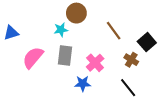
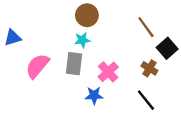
cyan star: (61, 30) -> (82, 40), moved
brown line: (114, 31) -> (146, 27), moved

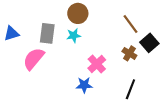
gray rectangle: (74, 64) -> (47, 33), moved
brown cross: (149, 68) -> (129, 53), moved
black line: (146, 100) -> (130, 89), turned 60

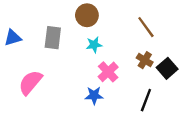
cyan star: (74, 36) -> (94, 45), moved
black square: (149, 43) -> (167, 68), moved
pink semicircle: (34, 59) -> (30, 82), moved

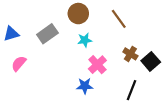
brown line: (146, 27) -> (119, 19), moved
gray rectangle: (53, 38) -> (47, 34), turned 48
pink semicircle: (30, 82) -> (19, 64), moved, size x0.7

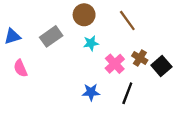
pink semicircle: (19, 64) -> (20, 68), turned -63
pink cross: (97, 65) -> (115, 64), moved
black line: (132, 90) -> (127, 93), moved

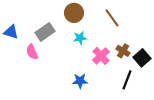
blue triangle: (12, 36) -> (11, 32), turned 35
pink semicircle: (20, 68) -> (32, 52), moved
black line: (127, 93) -> (127, 80), moved

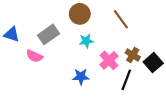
pink semicircle: (32, 52) -> (34, 56), turned -42
black line: (127, 80) -> (126, 80), moved
blue star: (80, 81) -> (81, 77), moved

